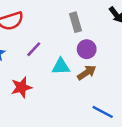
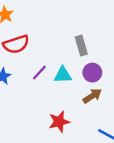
cyan triangle: (61, 66) -> (63, 75), moved
red star: (21, 87) -> (59, 122), moved

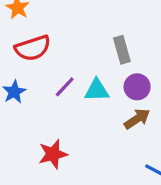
red star: (59, 122) -> (53, 154), moved

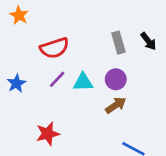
red semicircle: (33, 48) -> (54, 48), moved
gray rectangle: (122, 50) -> (118, 43), moved

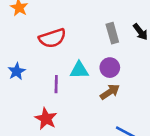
purple line: (57, 79) -> (56, 84), moved, turned -42
red star: (48, 134) -> (46, 119), turned -30

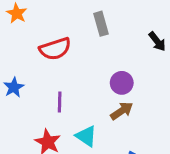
gray rectangle: (112, 33) -> (101, 24), moved
cyan triangle: (79, 70) -> (86, 136), moved, turned 36

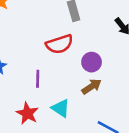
red semicircle: (55, 49) -> (59, 44), moved

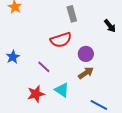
purple line: (38, 79) -> (44, 67), turned -48
red star: (27, 113) -> (36, 94), turned 30

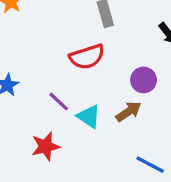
purple circle: (86, 54) -> (144, 80), moved
cyan triangle: (62, 90) -> (89, 117), moved

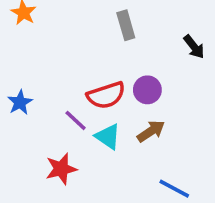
red semicircle: (87, 57) -> (106, 95), moved
purple circle: (144, 80) -> (147, 90), moved

